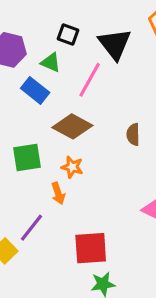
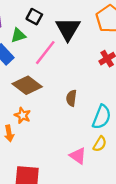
green triangle: (51, 62) -> (18, 35), turned -49

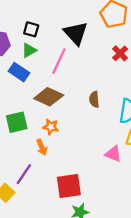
black square: (34, 17) -> (31, 29), moved

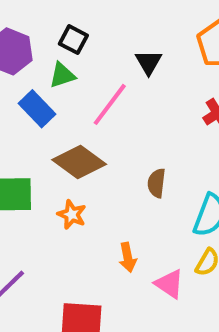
black triangle: (76, 33) -> (149, 62), size x0.6
orange arrow: (42, 147) -> (128, 257), moved

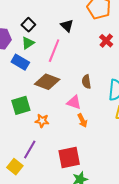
black square: (73, 40) -> (28, 25), turned 32
orange star: (72, 215) -> (42, 121), moved
pink triangle: (169, 284) -> (74, 102), moved

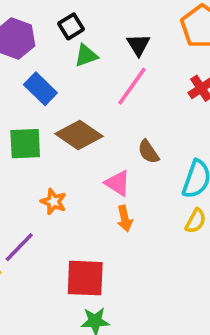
green triangle: (28, 43) -> (86, 55), moved
pink line: (54, 51) -> (132, 86), moved
brown semicircle: (86, 82) -> (148, 152), turned -40
green square: (21, 105) -> (25, 144), moved

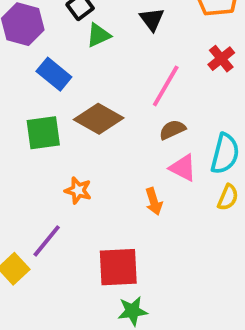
pink line: (132, 86) -> (166, 86), moved
brown semicircle: (148, 152) -> (172, 130), turned 105
pink triangle: (118, 183) -> (183, 168), moved

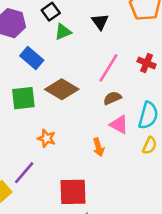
red cross: (221, 59) -> (147, 63), moved, turned -30

